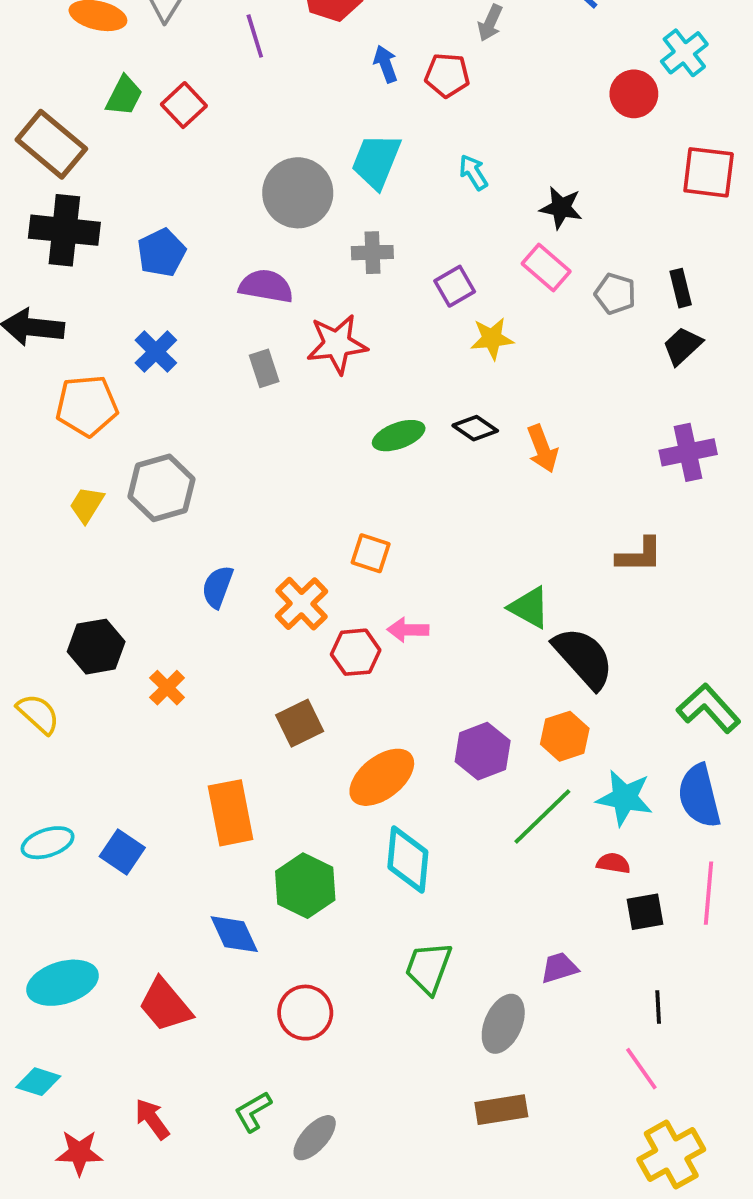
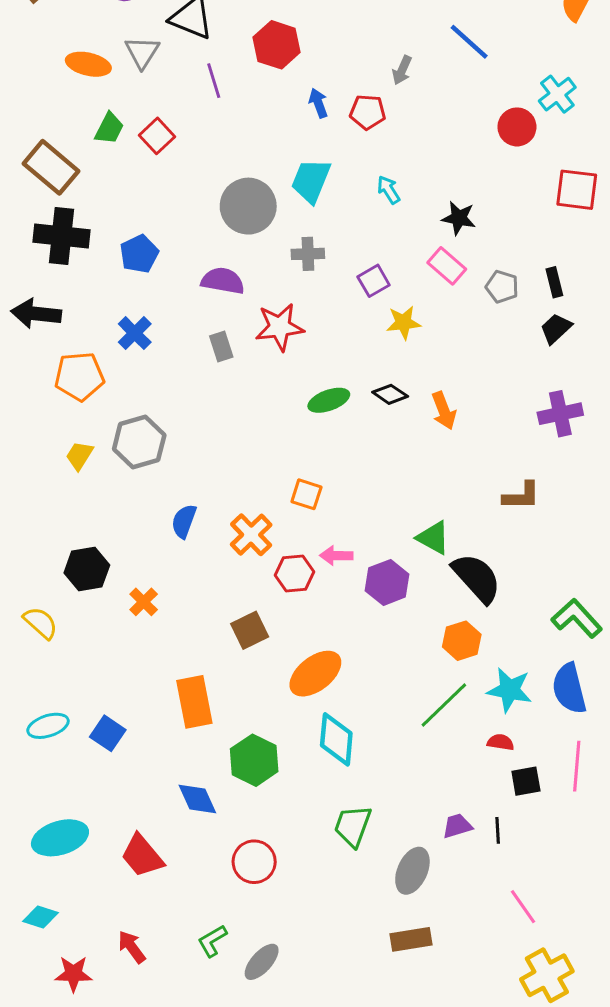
purple hexagon: (483, 751) -> (387, 582), moved
black line: (658, 1007) -> (498, 830), moved

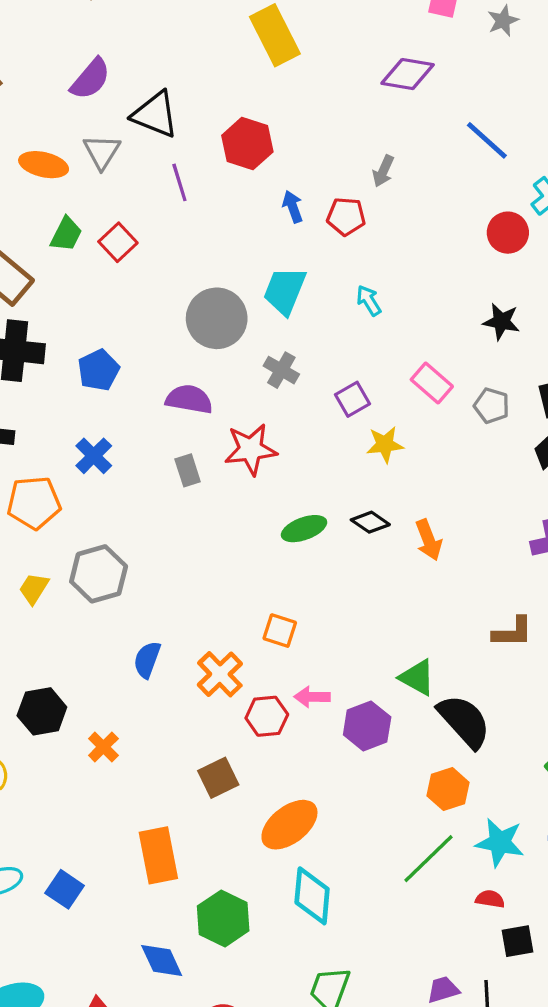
blue line: (469, 42) -> (487, 140), moved
black star: (459, 218) -> (501, 322), moved
gray cross: (308, 254) -> (281, 370), turned 32

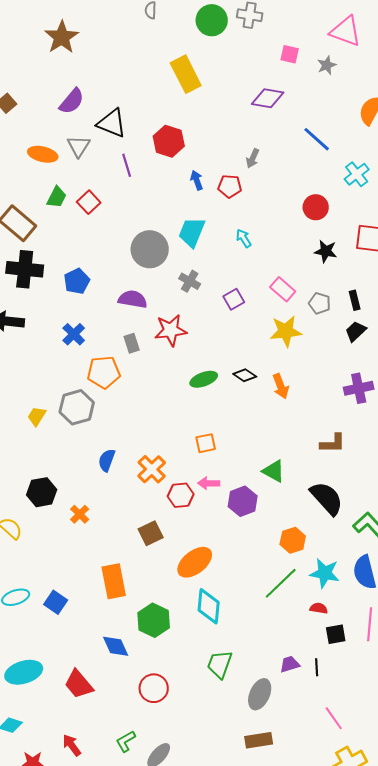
red circle: (508, 233) -> (316, 207), moved
yellow star: (385, 444) -> (286, 331), moved, size x1.4
orange pentagon: (34, 503) -> (104, 372), moved
orange square: (280, 631) -> (206, 443), moved, turned -30
black semicircle: (464, 721) -> (327, 498), moved

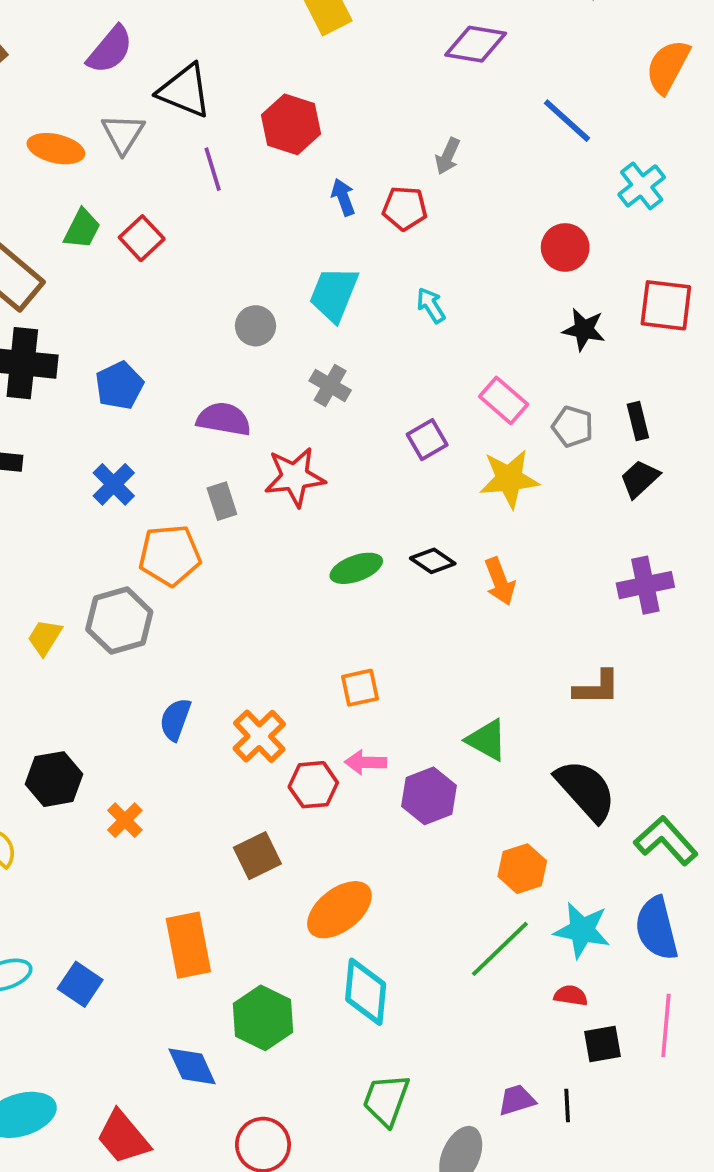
gray circle: (150, 249) -> (256, 326), size x0.6
purple square: (234, 299) -> (427, 440), moved

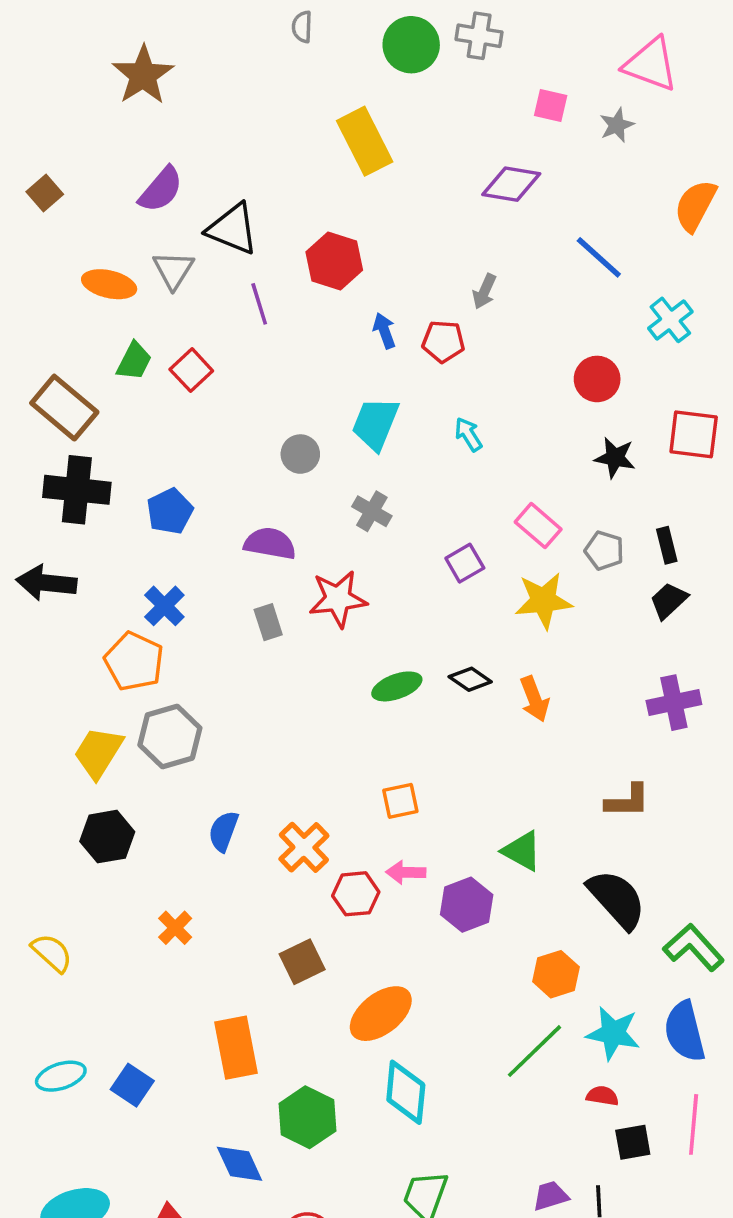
orange pentagon: (170, 555) -> (134, 661), moved, turned 30
yellow trapezoid: (45, 637) -> (98, 753), size x1.5
black hexagon: (54, 779) -> (107, 837), moved

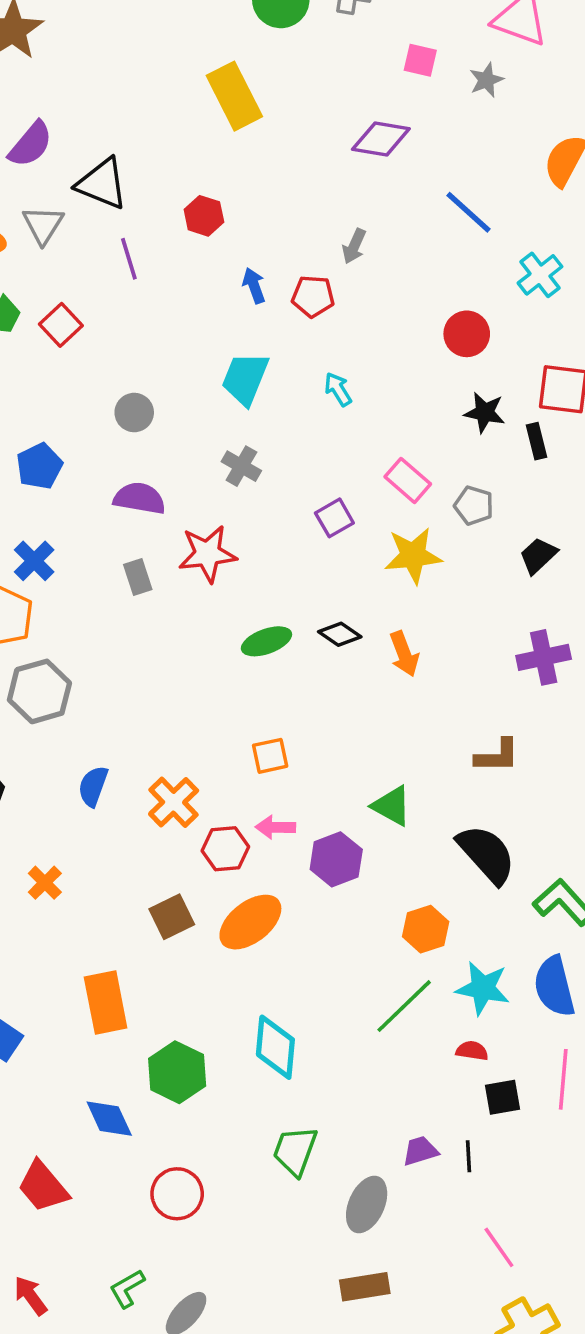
red hexagon: (334, 261) -> (204, 216), size x0.7
gray circle: (300, 454) -> (134, 413), moved
black rectangle: (667, 545) -> (536, 441), moved
orange ellipse: (381, 1014) -> (250, 922), moved

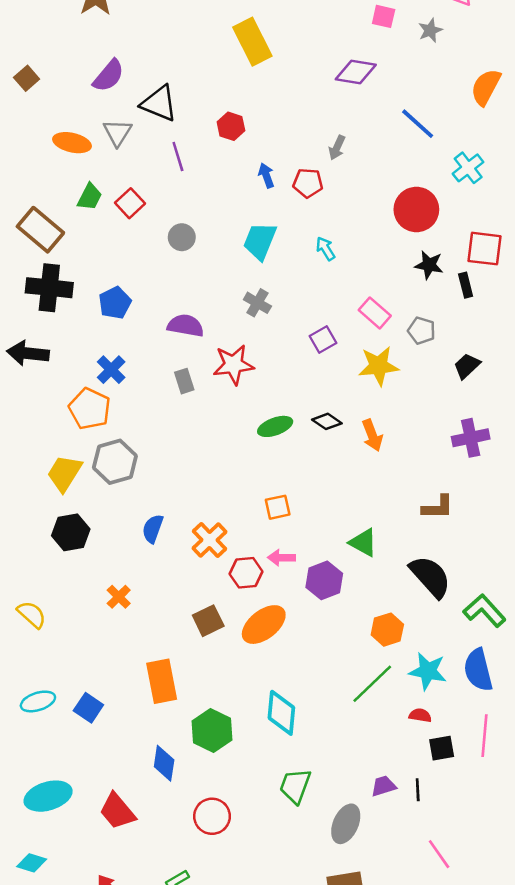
red circle: (467, 334) -> (416, 209), size x1.4
gray circle: (134, 413) -> (182, 237), moved
blue diamond: (109, 1119) -> (164, 763), turned 33

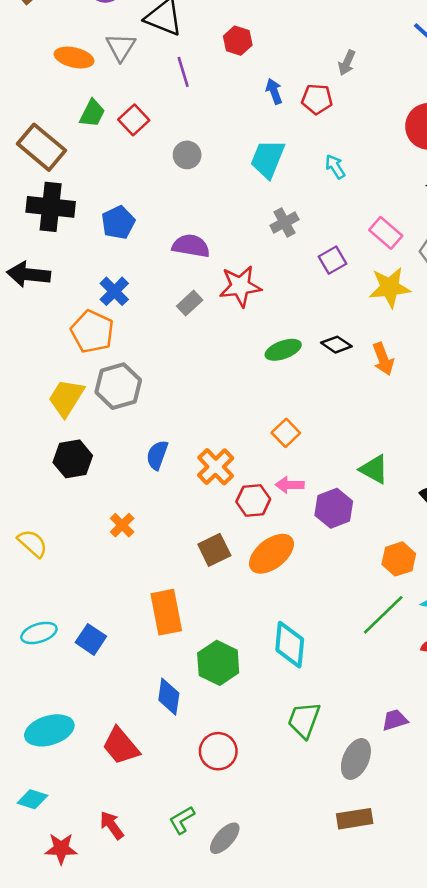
gray cross: (257, 303) -> (284, 222), moved, turned 32
gray rectangle: (184, 381) -> (190, 303), turned 65
orange square: (278, 507) -> (286, 433), turned -32

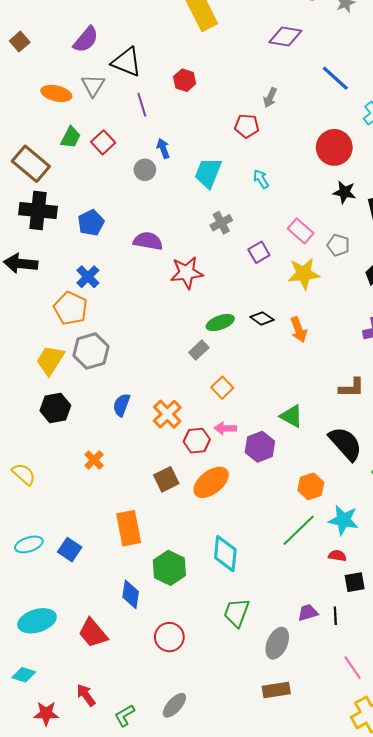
blue arrow: (274, 91) -> (163, 148), moved
gray rectangle: (190, 303) -> (199, 350), moved
green L-shape: (182, 820) -> (125, 715), moved

